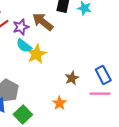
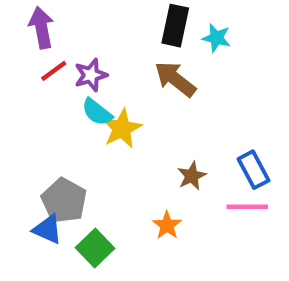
brown arrow: (43, 22) -> (175, 79), moved

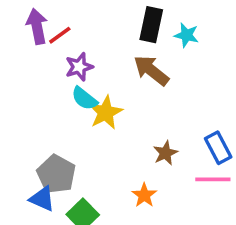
red line: (54, 71) -> (60, 35), moved

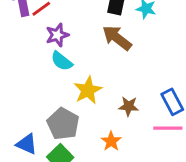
yellow star: (106, 113) -> (88, 90), moved
brown star: (165, 153) -> (129, 106), turned 30
gray pentagon: (56, 174) -> (63, 124), moved

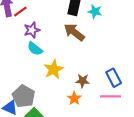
gray pentagon: (63, 124) -> (24, 96), moved
orange star: (111, 141) -> (74, 98), moved

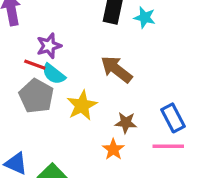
red line: (20, 11) -> (35, 65), moved, turned 56
brown arrow: (74, 32) -> (116, 69), moved
gray pentagon: (24, 96) -> (36, 96), moved

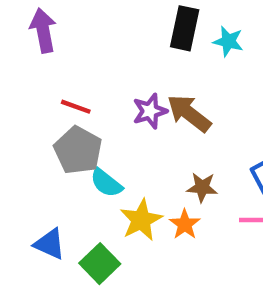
purple star: (49, 46) -> (150, 111), moved
cyan semicircle: (54, 74) -> (106, 183), moved
yellow star: (82, 105) -> (141, 220), moved

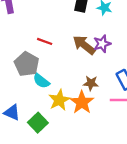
red line: (76, 107) -> (45, 41), moved
purple star: (150, 111) -> (102, 44), moved
orange star: (185, 224) -> (82, 102), size x1.5

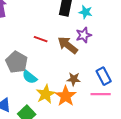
red line: (45, 41) -> (41, 39), moved
purple star: (102, 44) -> (84, 35), moved

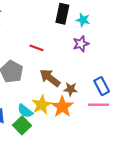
brown arrow: (68, 45) -> (50, 78), moved
cyan semicircle: (30, 77) -> (25, 111), moved

